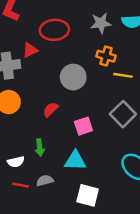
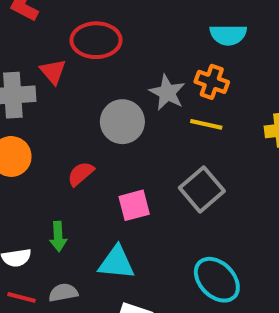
gray star: (101, 23) -> (167, 93), moved, turned 30
red triangle: (30, 50) -> (53, 72), turned -49
orange cross: (106, 56) -> (212, 82), moved

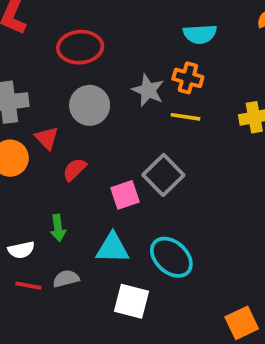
red triangle: (53, 72) -> (47, 138), moved
gray circle: (122, 122) -> (90, 105), moved
gray square: (202, 189) -> (163, 175), moved
cyan ellipse: (217, 280) -> (171, 257), moved

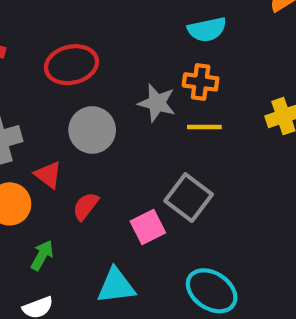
green arrow: (58, 228) -> (42, 255), moved, turned -135
cyan triangle: (112, 248) -> (116, 286), moved

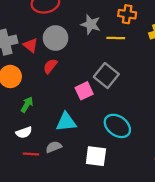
orange cross: (201, 82) -> (127, 14), moved
red triangle: (48, 175) -> (30, 45), moved
red semicircle: (86, 206) -> (50, 66), moved

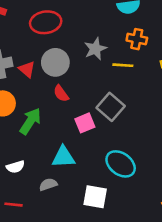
gray star: (91, 24) -> (95, 49), turned 30
red semicircle: (50, 66) -> (61, 93), moved, turned -77
green arrow: (27, 105) -> (30, 121), moved, size x1.5
red line: (31, 154) -> (13, 205), moved

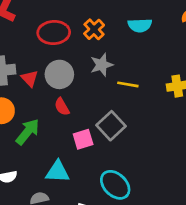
orange cross: (137, 39) -> (94, 29), moved, turned 30

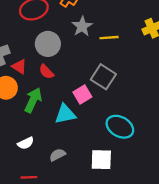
red triangle: (30, 78) -> (19, 66), moved
red semicircle: (62, 107) -> (46, 72), moved
cyan triangle: (58, 172) -> (65, 114), moved

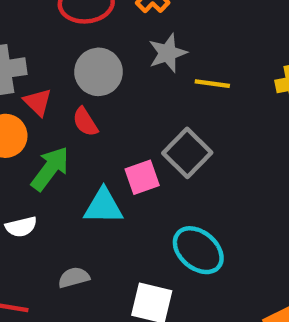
white semicircle: (26, 143) -> (21, 227), moved

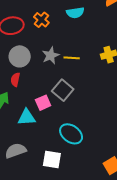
gray star: (168, 53) -> (51, 55), moved
red semicircle: (85, 122) -> (15, 80), turned 48
gray semicircle: (74, 278) -> (16, 151), size x1.5

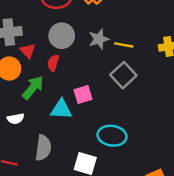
gray square: (63, 90) -> (123, 75), moved
cyan ellipse: (71, 134) -> (112, 136), turned -35
gray semicircle: (16, 151) -> (43, 148), turned 110

